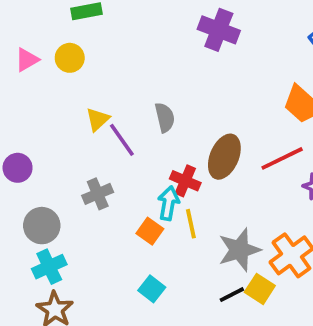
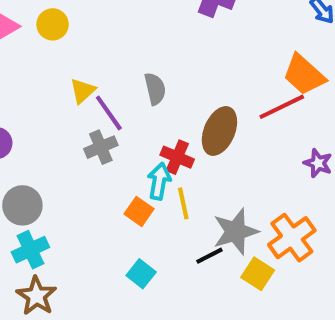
red line: (282, 158) -> (282, 107), moved
gray cross: (98, 194) -> (101, 147), moved
black line: (232, 295) -> (209, 256), moved

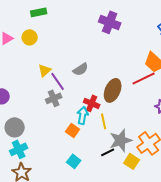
gray semicircle: (155, 89) -> (81, 69), turned 70
yellow line: (183, 203) -> (104, 121), moved

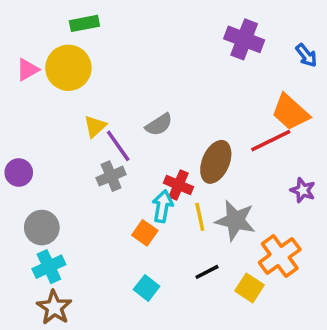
purple cross: (110, 22) -> (244, 39), moved
yellow circle: (30, 37) -> (68, 68), size x1.6
gray star: (121, 140) -> (235, 220), moved, turned 30

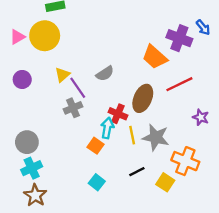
purple cross: (244, 39) -> (179, 38), moved
orange trapezoid: (290, 112) -> (155, 57), moved
purple circle: (19, 173) -> (22, 79), moved
orange cross: (280, 256) -> (185, 161), turned -32

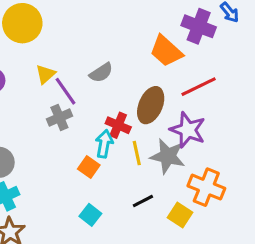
purple star: (201, 117) -> (188, 130), moved, size x1.6

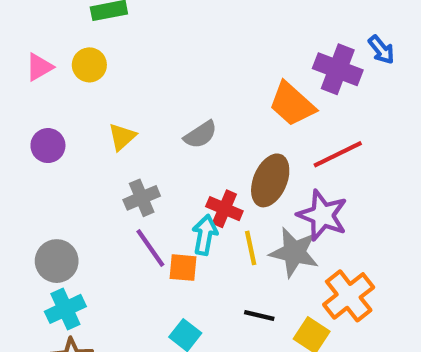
yellow circle: (22, 23) -> (89, 65), size x0.6
purple line: (66, 91) -> (150, 248), moved
orange square: (89, 167) -> (183, 268), turned -30
orange cross: (206, 187) -> (349, 296), turned 30
black line: (143, 201) -> (259, 315), turned 40

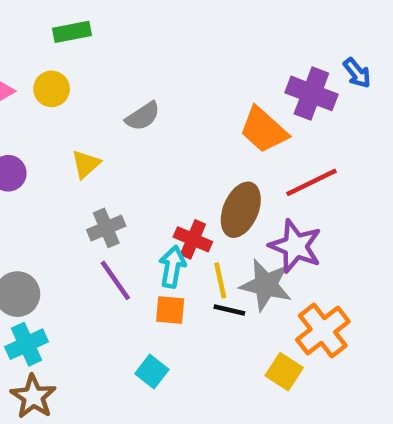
gray semicircle: (200, 135) -> (143, 116), moved
orange square: (183, 268) -> (170, 310), moved
black line: (259, 315) -> (229, 310), moved

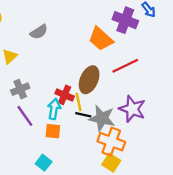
purple star: (295, 246) -> (132, 109), moved
yellow line: (220, 280) -> (79, 102), moved
black line: (229, 310) -> (83, 115), moved
orange cross: (323, 331) -> (111, 142), moved, turned -32

